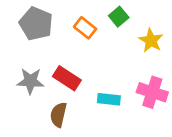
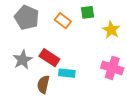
green square: (119, 17) -> (88, 12), turned 32
gray star: (30, 81) -> (23, 60), turned -30
cyan rectangle: (109, 99) -> (67, 73), moved

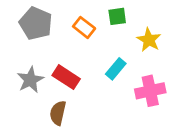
pink cross: (112, 68) -> (150, 91), turned -30
cyan rectangle: (67, 73) -> (116, 69), moved, turned -56

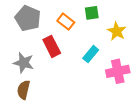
red rectangle: (66, 77) -> (52, 46), moved, turned 30
gray star: (30, 80) -> (24, 63), turned -30
brown semicircle: (58, 113) -> (24, 90), moved

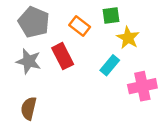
yellow star: (117, 31) -> (128, 38), moved
gray star: (24, 63) -> (29, 61), moved

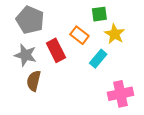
orange rectangle: (80, 26) -> (79, 35), moved
pink cross: (142, 86) -> (121, 94), moved
brown semicircle: (29, 108) -> (34, 81), moved

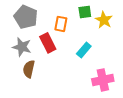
yellow star: (115, 34) -> (104, 20), moved
orange rectangle: (79, 35) -> (61, 24), moved, turned 63

